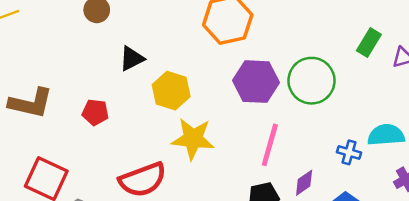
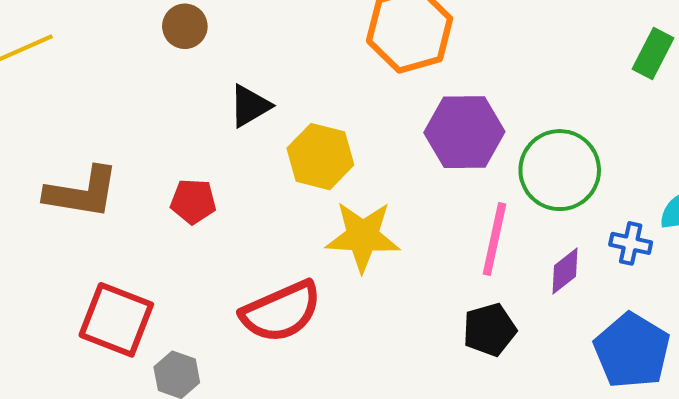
green circle: (312, 81) -> (560, 170), moved
purple diamond: (304, 183) -> (565, 271), moved

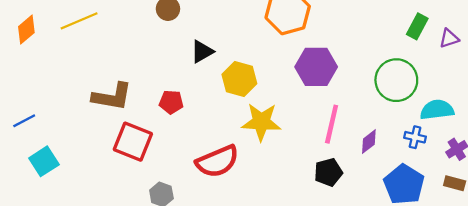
green circle: (560, 170) -> (396, 80), moved
blue cross: (631, 243) -> (415, 137), moved
red square: (116, 320) -> (133, 142), moved

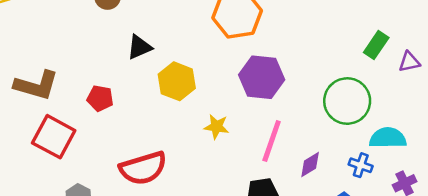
yellow star: (261, 122) -> (216, 127), moved, size x0.6

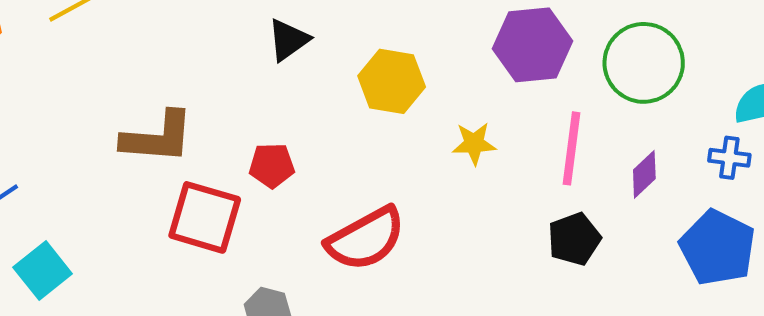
black triangle: (139, 47) -> (288, 40), moved
red pentagon: (100, 98) -> (272, 165), moved
green circle: (347, 101) -> (644, 63), moved

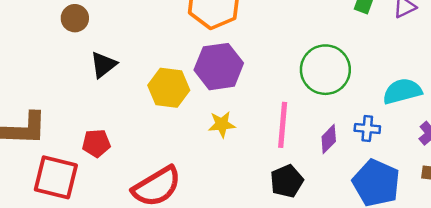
purple hexagon: (533, 45) -> (219, 67), moved
blue cross: (729, 158) -> (367, 128), moved

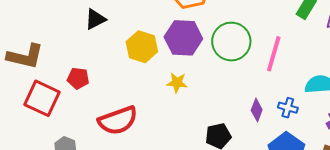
green circle: (325, 70) -> (231, 42), moved
pink line: (283, 125) -> (274, 54), moved
purple diamond: (329, 139) -> (257, 110), turned -35

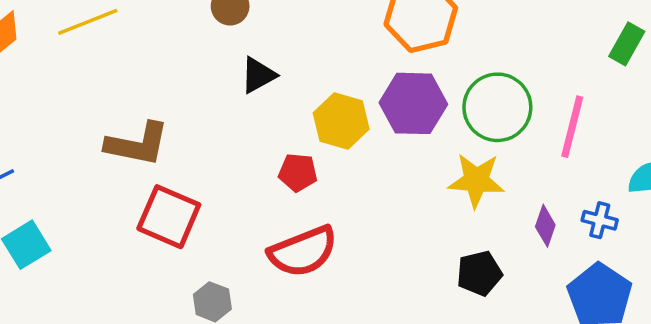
red pentagon: (78, 78) -> (298, 172), moved
yellow star: (177, 83) -> (476, 180), moved, size x1.5

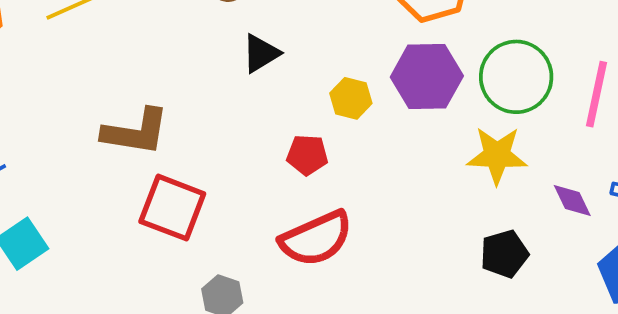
yellow hexagon: (341, 121) -> (351, 98), size x0.7
purple diamond: (545, 226) -> (572, 201), turned -42

